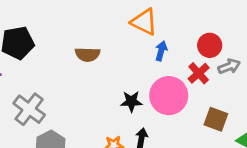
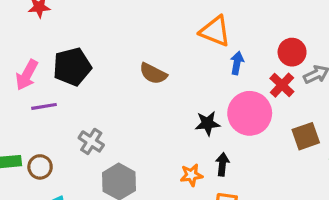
brown semicircle: (88, 54) -> (153, 74), turned 30
gray cross: (29, 109) -> (91, 141), size x0.7
brown square: (216, 119) -> (306, 136), turned -35

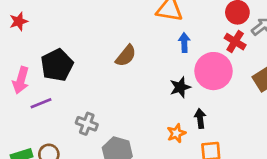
blue arrow: (237, 63) -> (184, 43), moved
brown semicircle: (153, 74) -> (126, 56), turned -65

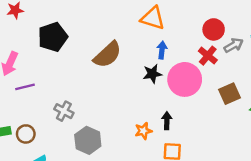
brown semicircle: (126, 56) -> (107, 55), size x1.4
black pentagon: (57, 65) -> (53, 37), moved
black star: (180, 87) -> (152, 74), moved

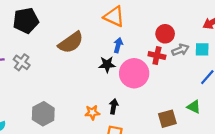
red cross: (208, 56) -> (157, 56), turned -35
brown square: (229, 94) -> (167, 119), moved
gray cross: (64, 111) -> (22, 62), moved

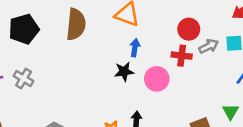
brown semicircle: (71, 42) -> (76, 24), moved, turned -44
pink circle: (134, 73) -> (157, 79), size x0.7
green triangle: (194, 107) -> (231, 112), turned 40

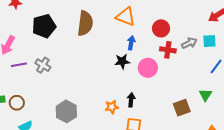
red circle: (189, 29) -> (161, 28), moved

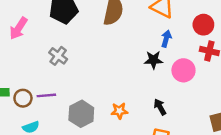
purple line: (19, 65) -> (46, 95), moved
black arrow: (131, 100) -> (160, 107), turned -40
orange star: (112, 107) -> (119, 111), moved

